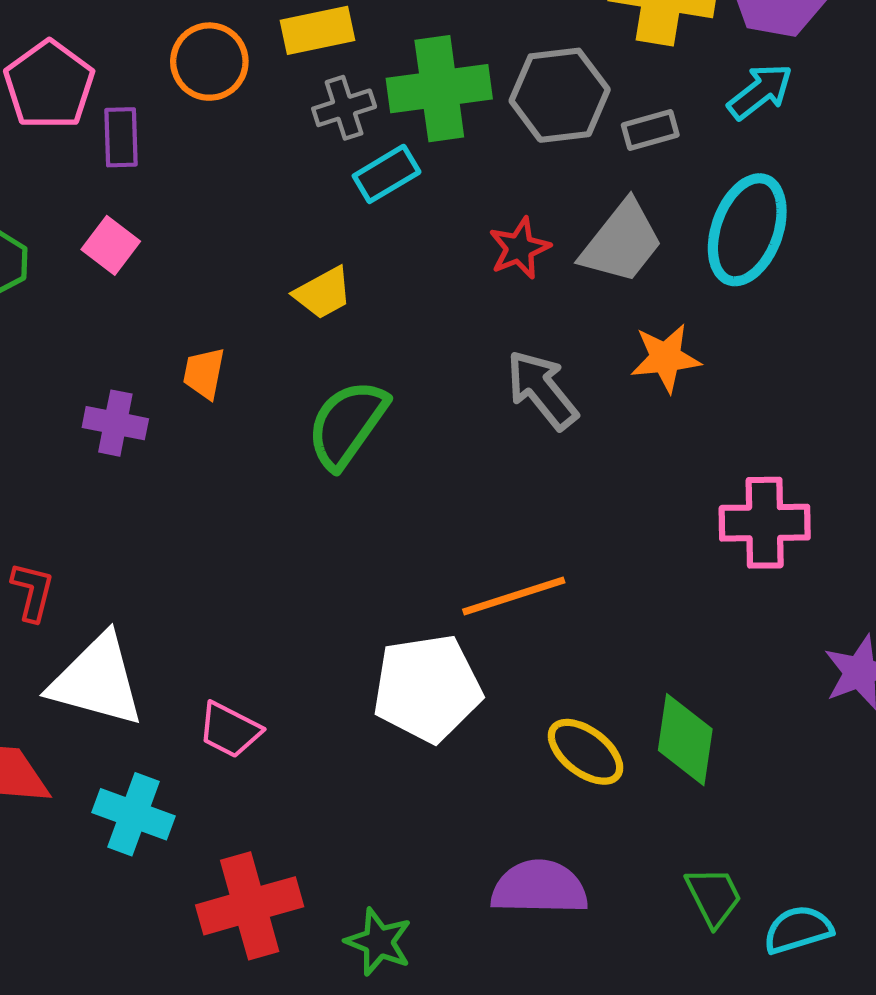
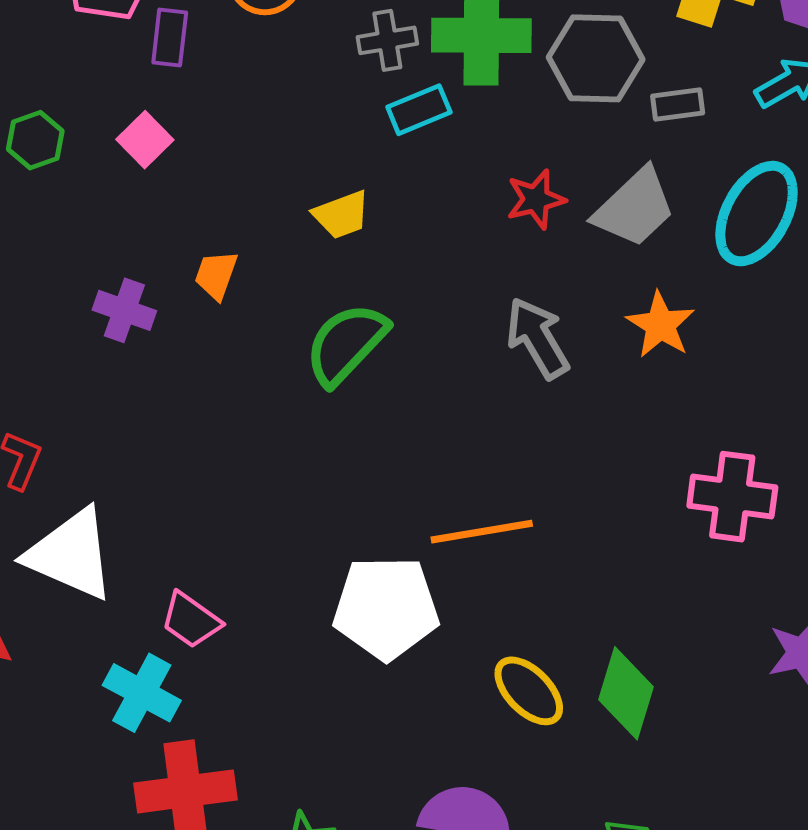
orange star: (666, 358) -> (660, 325), turned 30
cyan cross: (133, 814) -> (142, 693), moved

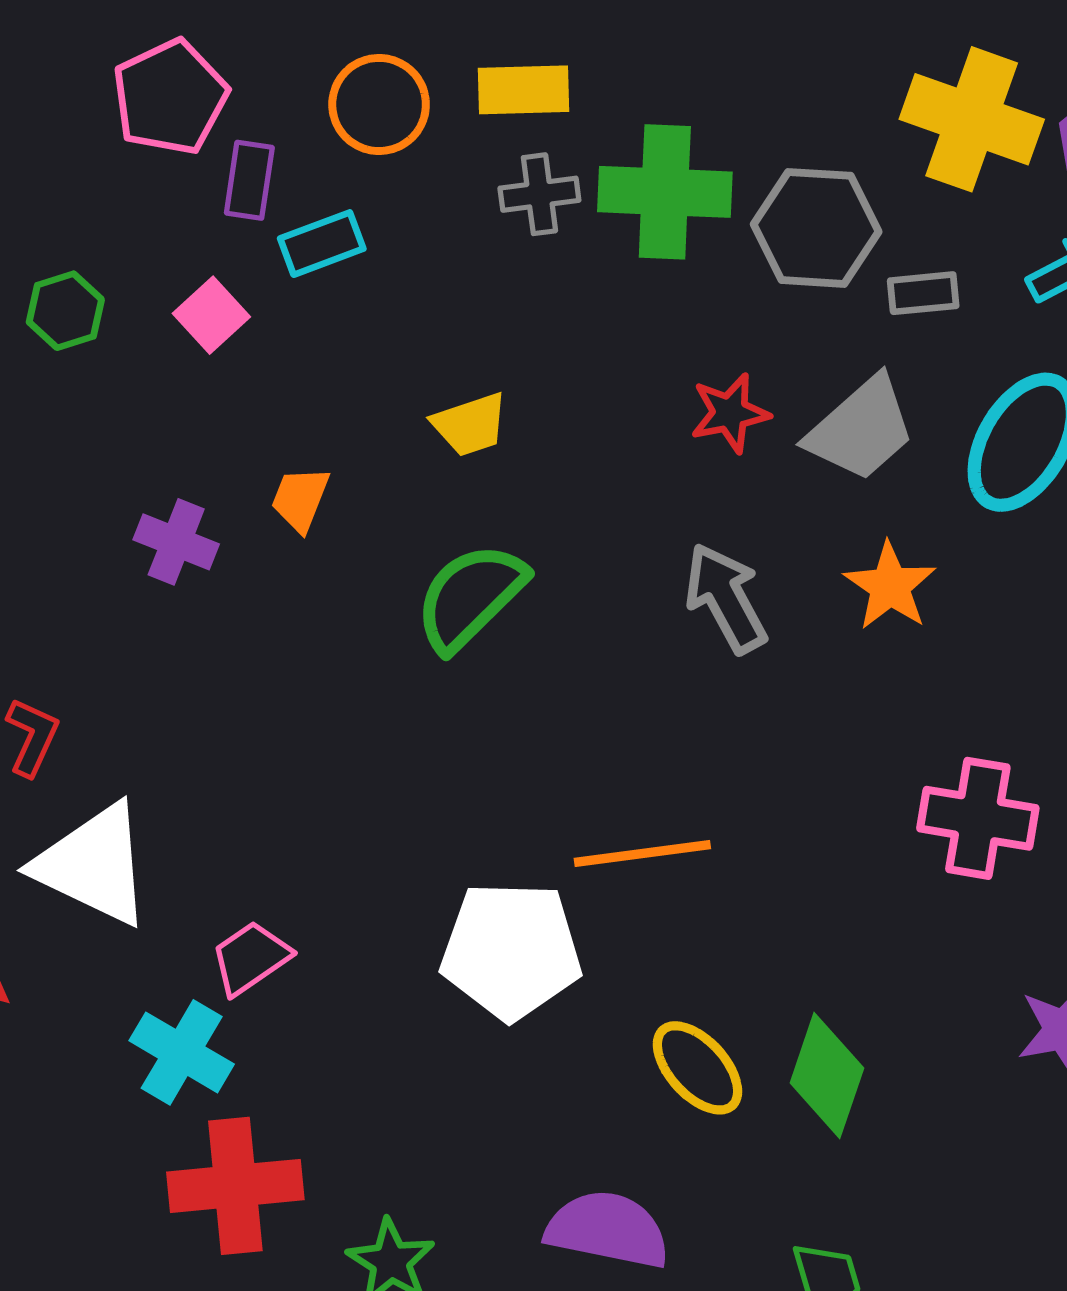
cyan rectangle: (419, 110) -> (322, 244), moved
pink trapezoid: (191, 620) -> (251, 958), turned 108

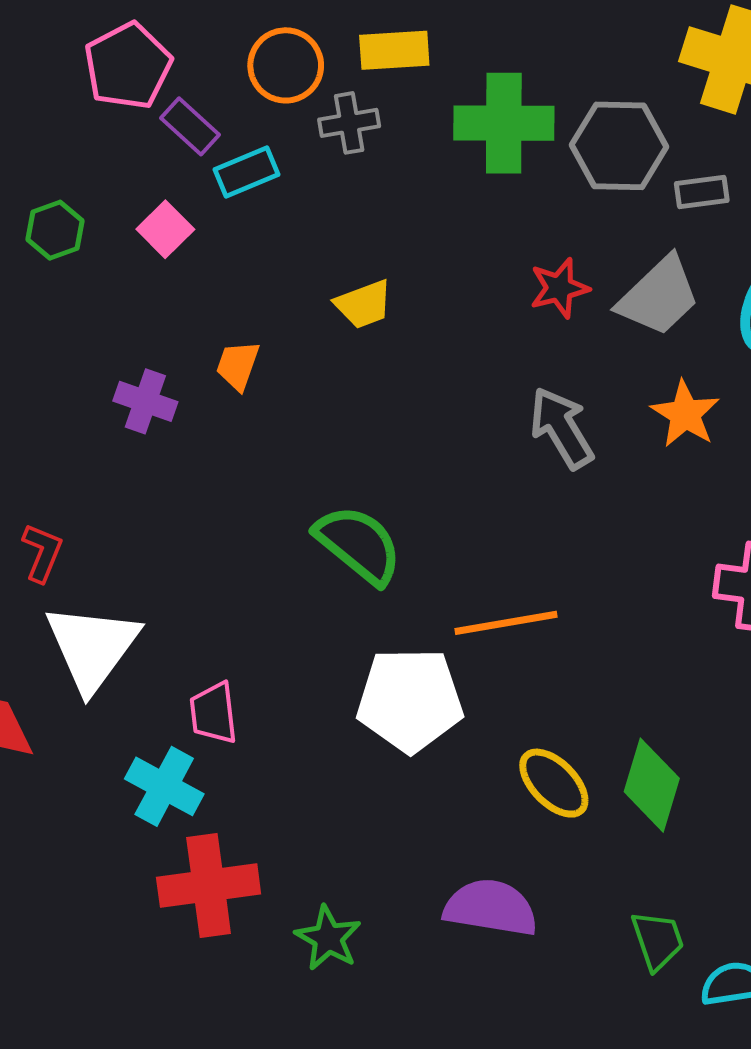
purple rectangle: (249, 180) -> (190, 126), turned -54
gray cross: (539, 194) -> (349, 123), moved
green semicircle: (470, 597) -> (359, 544), moved, turned 86
white triangle: (93, 865) -> (92, 647), turned 43
pink trapezoid: (251, 958) -> (213, 713), turned -60

